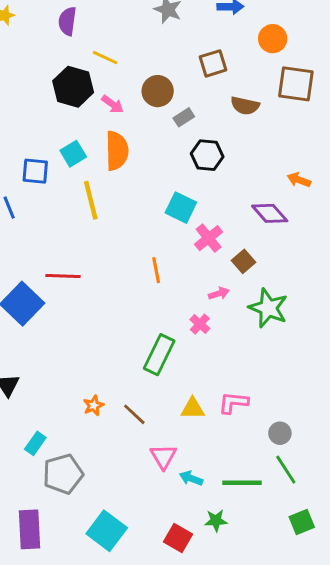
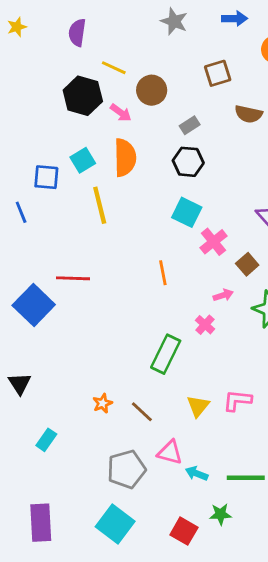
brown circle: (158, 91) -> (152, 90), moved
black hexagon: (207, 155) -> (188, 162), moved
yellow triangle: (193, 408) -> (198, 406), turned -50
pink triangle: (163, 456) -> (170, 452), turned -44
gray pentagon: (63, 474) -> (126, 469), moved

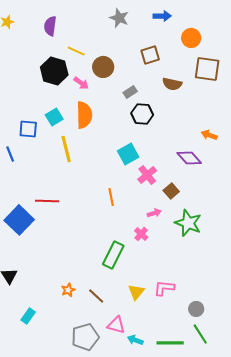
black hexagon: (188, 162) -> (142, 114), moved
cyan square: (187, 212) -> (128, 154), turned 35

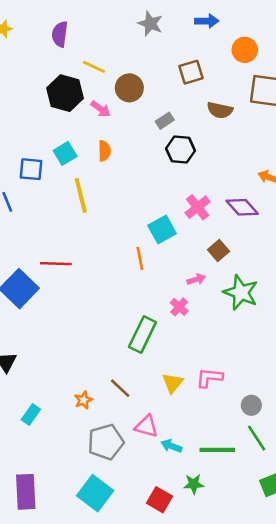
orange semicircle: (84, 115) -> (104, 151), size x0.6
cyan square: (128, 154) -> (162, 230), moved
pink cross: (147, 175) -> (198, 207), moved
orange star: (68, 290) -> (83, 400), moved

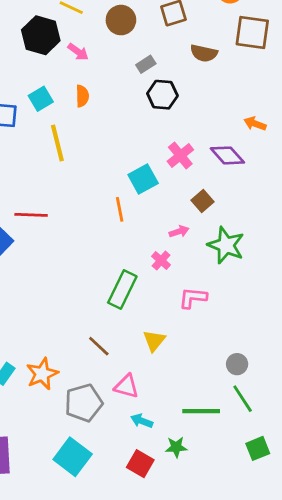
brown circle: (129, 88) -> (121, 20), moved
pink L-shape: (209, 378) -> (193, 298), moved
orange star: (83, 400) -> (42, 374), moved, size x1.6
cyan arrow: (171, 446) -> (142, 421), moved

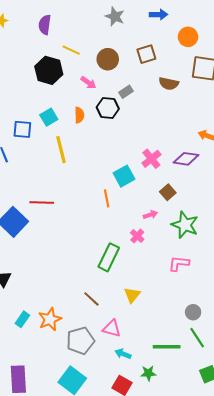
pink arrow: (78, 52) -> (88, 83), moved
black hexagon: (162, 95) -> (108, 108), moved
purple diamond: (227, 155) -> (186, 159), turned -40
pink L-shape: (193, 298) -> (179, 263), moved

